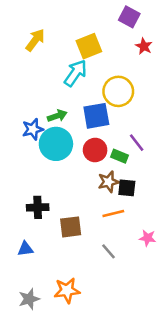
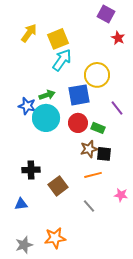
yellow square: (89, 46) -> (58, 39), moved
blue star: (33, 129) -> (27, 106), turned 30
purple line: (137, 143) -> (117, 108), moved
brown square: (71, 227) -> (58, 186), turned -30

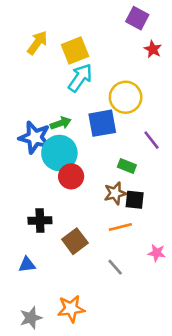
blue star: (27, 106) -> (35, 137), size x1.4
red circle: (78, 123) -> (71, 176), moved

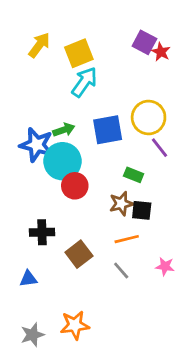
purple square: (137, 18) -> (144, 42), moved
yellow circle: (126, 97) -> (149, 117), moved
gray line: (115, 267) -> (121, 271), moved

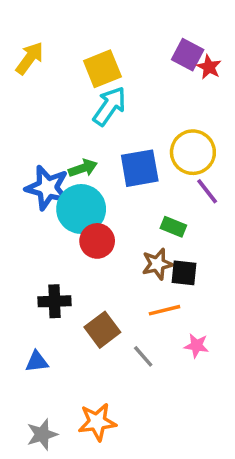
yellow arrow: (39, 45) -> (30, 58), moved
pink star: (165, 266) -> (196, 346), moved
gray line: (121, 271) -> (143, 356), moved

